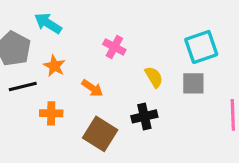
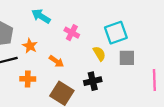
cyan arrow: (48, 23) -> (41, 16), moved
cyan square: (201, 47) -> (116, 33), moved

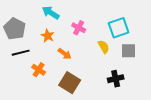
orange star: (30, 46) -> (48, 36), moved
orange cross: (28, 79) -> (39, 70), turned 32
black cross: (93, 81) -> (116, 79), moved

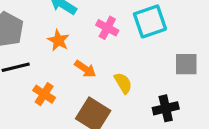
cyan square: (119, 28) -> (150, 21), moved
yellow semicircle: (104, 47) -> (123, 83), moved

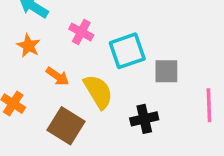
cyan square: (150, 21) -> (127, 51), moved
yellow semicircle: (123, 83) -> (98, 92), size x1.5

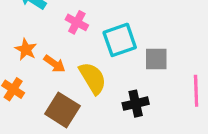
orange star: (28, 46) -> (26, 49), moved

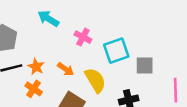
orange star: (26, 49) -> (36, 67), moved

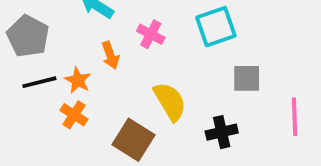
cyan square: (116, 51) -> (216, 27), moved
orange arrow: (66, 69) -> (110, 55), moved, turned 35

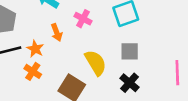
gray square: (247, 78) -> (130, 51), moved
black cross: (222, 132) -> (130, 83), turned -36

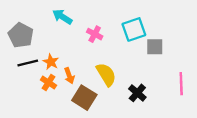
orange arrow: (57, 32) -> (69, 76), moved
gray square: (130, 51) -> (155, 47), moved

